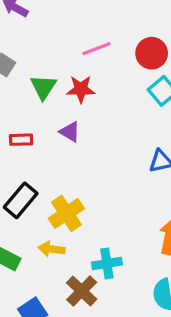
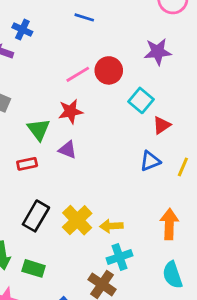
red circle: (152, 53) -> (109, 70), moved
green triangle: (43, 87) -> (39, 129), moved
yellow arrow: (52, 249) -> (111, 226), moved

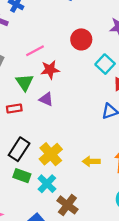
pink line: (78, 74) -> (35, 51), moved
yellow arrow: (111, 226) -> (91, 161), moved
cyan cross: (120, 257) -> (47, 184), moved, turned -30
green rectangle: (34, 268) -> (22, 176), moved

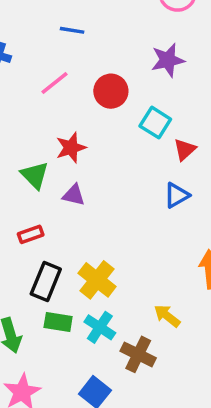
pink line: (35, 51) -> (54, 83), moved
red rectangle: (14, 109) -> (31, 234), moved
yellow arrow: (91, 161) -> (167, 316), moved, turned 49

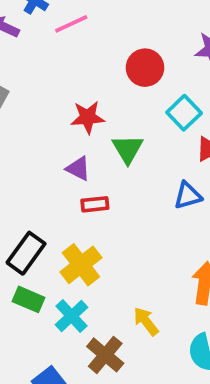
pink line: (54, 83) -> (71, 24), moved
green triangle: (35, 175) -> (128, 149), moved
red rectangle: (31, 234) -> (95, 204), moved

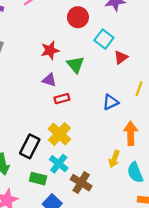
blue triangle: (188, 196) -> (110, 102), moved
black rectangle: (26, 253) -> (30, 146), moved
green rectangle: (28, 299) -> (38, 179), moved
yellow arrow: (146, 321) -> (114, 159), moved, turned -112

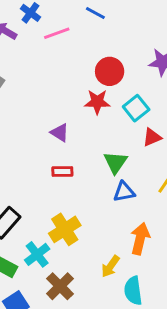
red star: (50, 50) -> (97, 102), moved
green triangle: (75, 65) -> (115, 162), moved
purple triangle: (49, 80) -> (60, 133), moved
yellow cross: (59, 134) -> (65, 229), moved

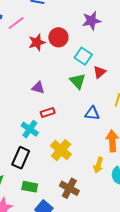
red star: (97, 102) -> (37, 42), moved
green triangle: (115, 162) -> (78, 81), moved
blue triangle: (124, 192) -> (92, 113), turned 35
cyan cross: (37, 254) -> (30, 129), moved

